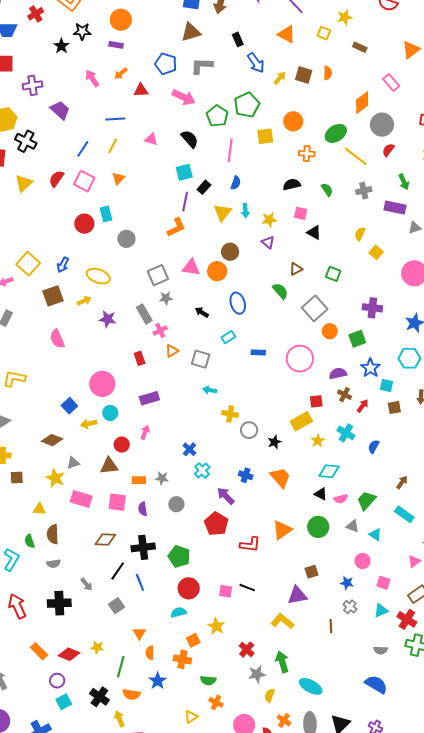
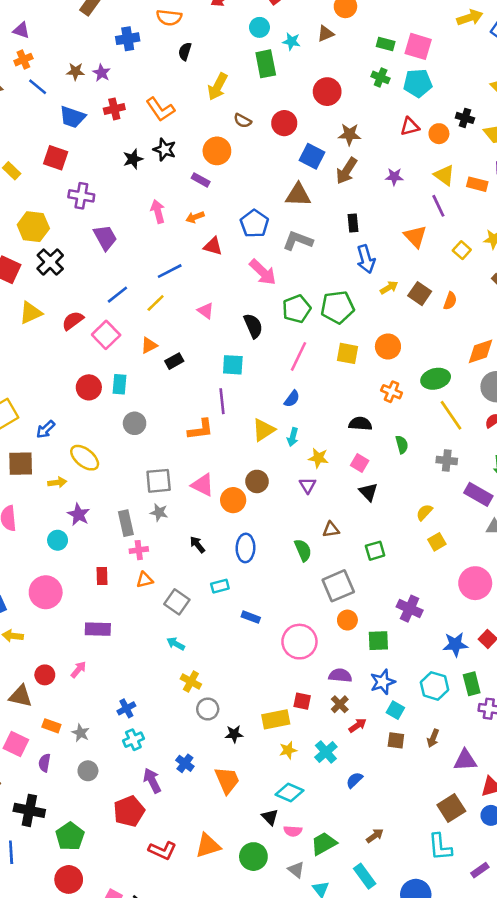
blue line: (115, 119) -> (170, 271), turned -42
black rectangle: (204, 187) -> (174, 361), moved
purple line: (185, 202) -> (222, 401), turned -36
green square: (333, 274) -> (375, 551), turned 35
cyan circle: (110, 413) -> (58, 540), moved

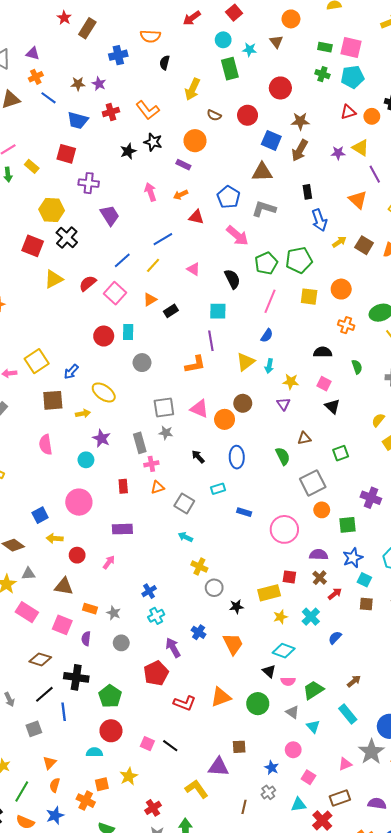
brown triangle: (326, 34) -> (276, 42), turned -40
yellow triangle: (444, 175) -> (361, 148), moved
red circle: (45, 675) -> (77, 555), moved

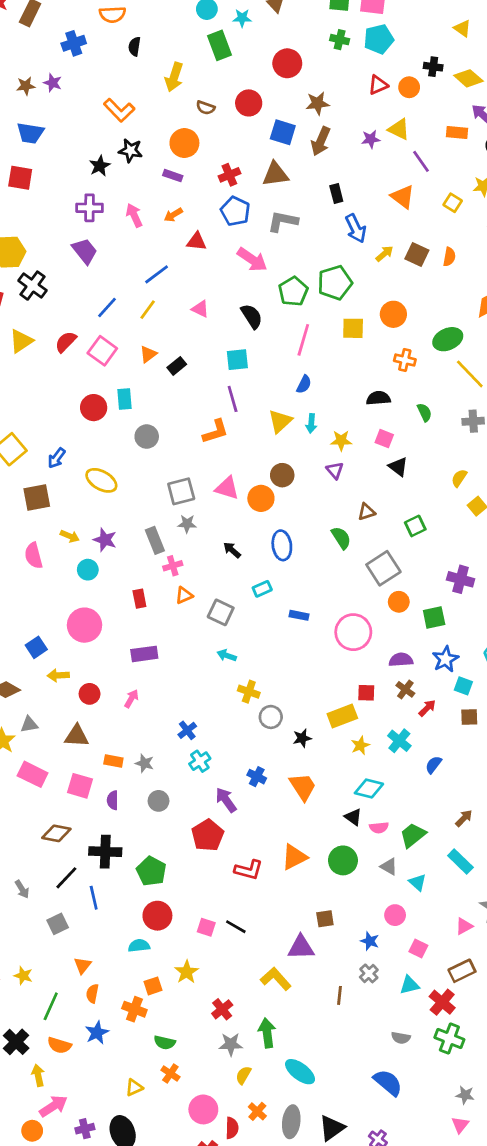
red cross: (111, 112) -> (229, 175), moved
purple cross: (89, 183) -> (89, 208), moved
yellow arrow: (83, 414) -> (70, 536), moved, turned 40

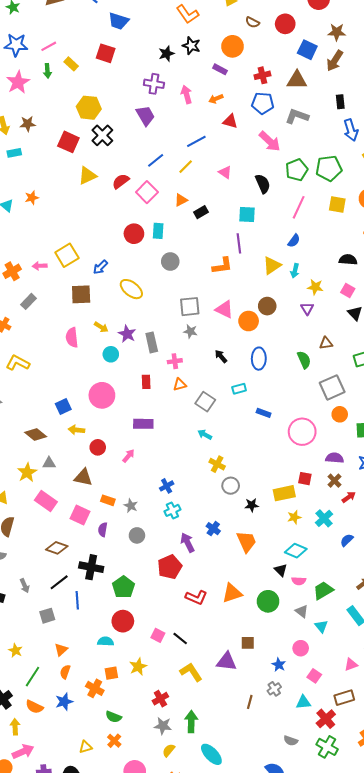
blue pentagon: (235, 211) -> (263, 103), turned -30
gray rectangle: (155, 540) -> (152, 342), moved
yellow L-shape: (276, 979) -> (191, 672), moved

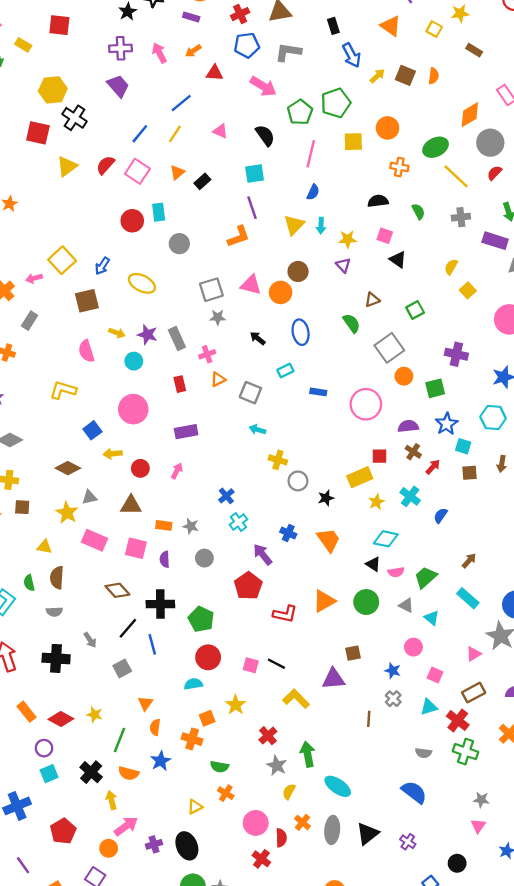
yellow L-shape: (18, 363) -> (63, 390), moved
brown diamond: (57, 548) -> (117, 590), turned 40
gray star: (163, 726) -> (277, 765), turned 30

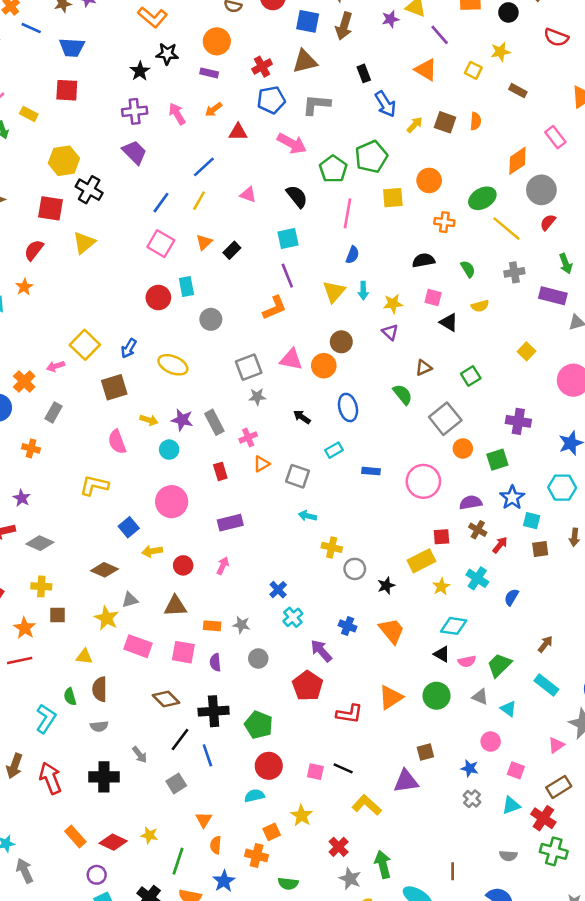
red semicircle: (105, 165) -> (34, 250), moved
yellow semicircle: (451, 267) -> (480, 306), moved, turned -133
brown line: (369, 719) -> (453, 871), moved

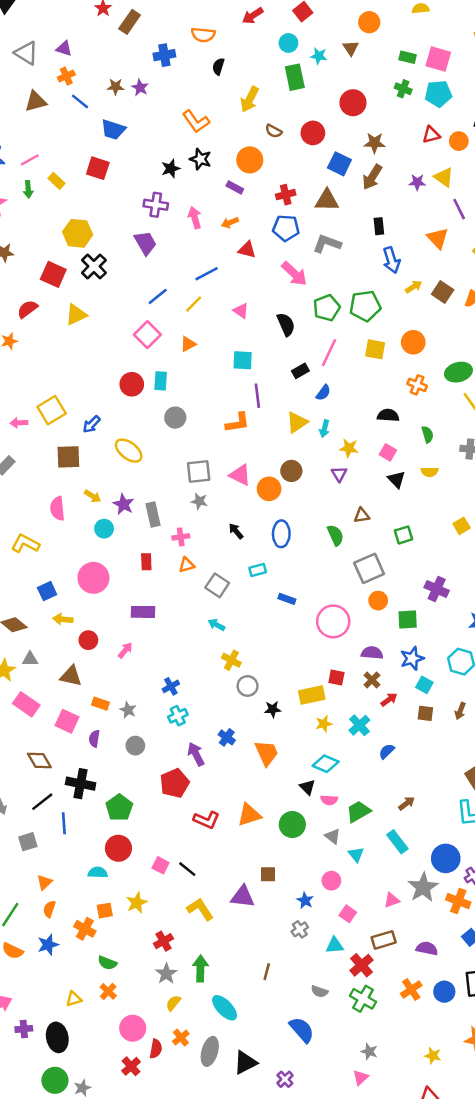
cyan square: (288, 238) -> (243, 360), moved
black rectangle: (232, 250) -> (300, 371), moved
brown line: (453, 871) -> (267, 972), moved

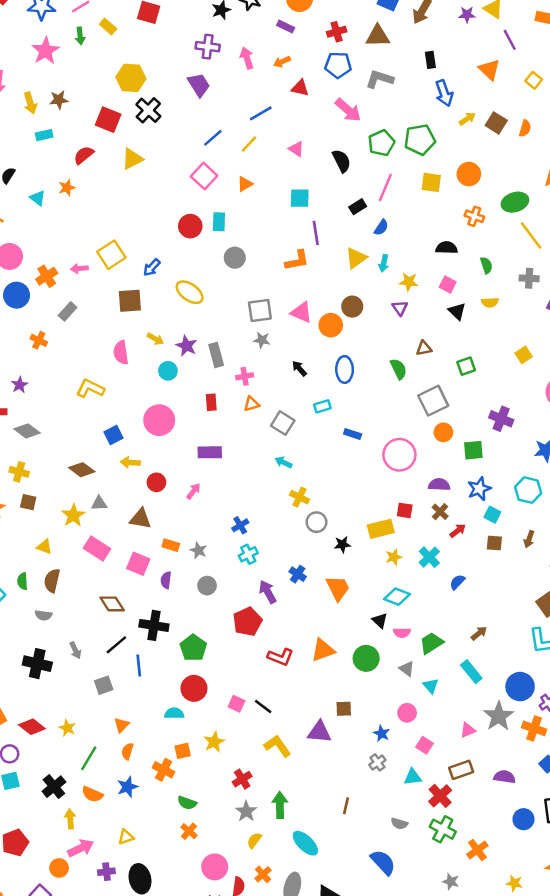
orange cross: (411, 990) -> (477, 850), moved
yellow triangle: (74, 999) -> (126, 837), moved

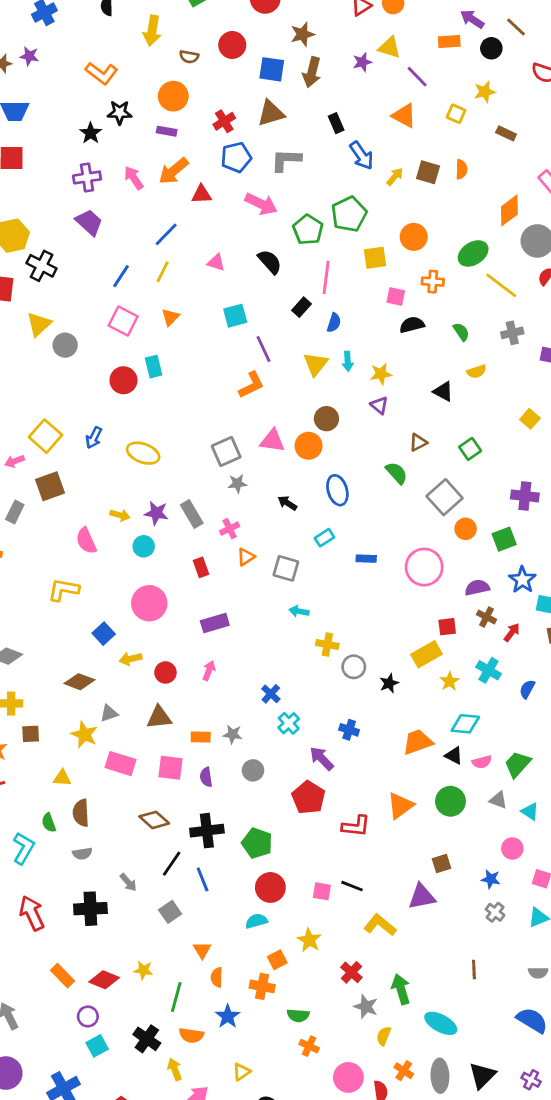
orange arrow: (282, 62) -> (173, 171), size x1.6
gray circle: (235, 258) -> (65, 345), moved
pink square: (448, 285) -> (396, 296), moved
brown square: (130, 301) -> (50, 486), moved
orange trapezoid: (338, 588) -> (418, 742), moved, turned -68

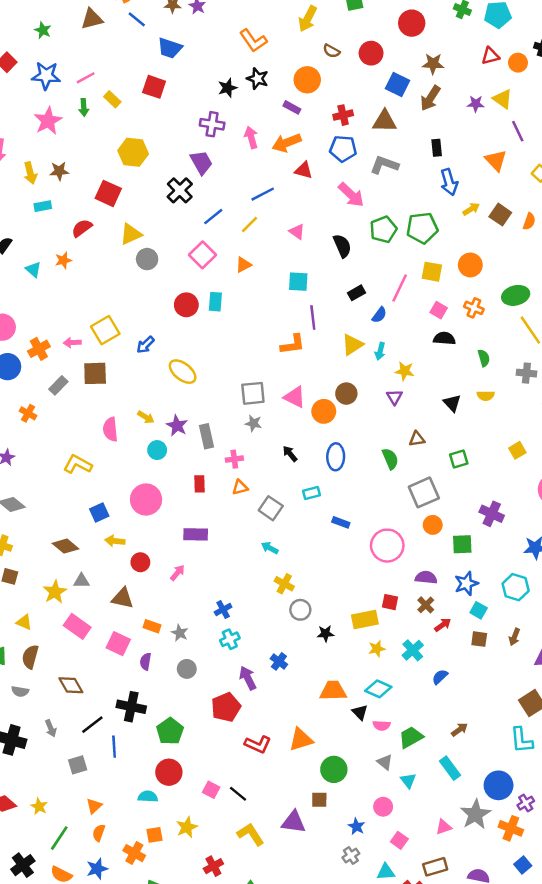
black cross: (42, 266) -> (180, 190), moved
pink line: (326, 277) -> (400, 288), moved
green circle: (450, 801) -> (334, 769), moved
brown diamond: (154, 820) -> (71, 685), moved

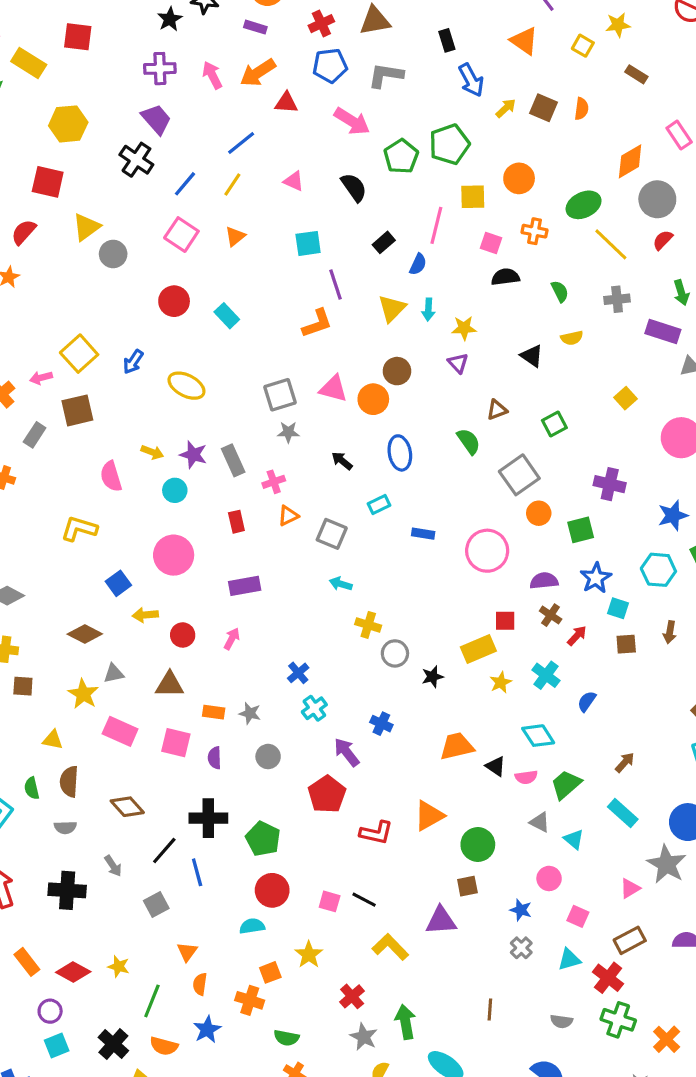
yellow rectangle: (112, 99) -> (29, 63), size x1.5
cyan rectangle: (215, 302) -> (227, 316), moved, turned -36
cyan diamond: (378, 689) -> (538, 736), moved, turned 45

